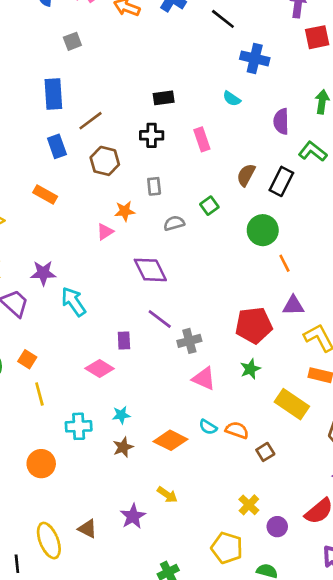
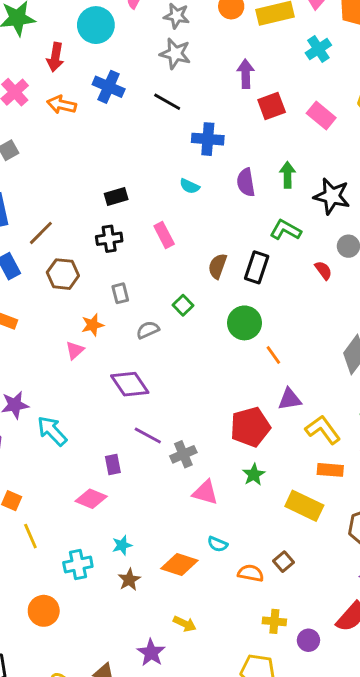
purple semicircle: (281, 121) -> (246, 182), moved
orange semicircle: (237, 430) -> (251, 573), moved
yellow cross: (249, 505) -> (274, 621), turned -30

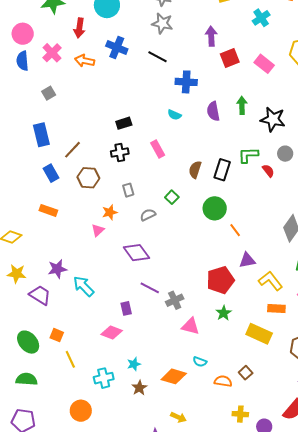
green L-shape: (285, 230) -> (248, 155), moved, turned -30

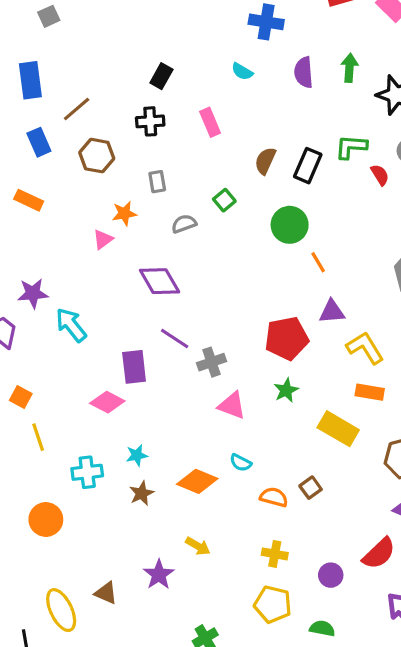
black rectangle: (124, 123) -> (161, 76), turned -49
purple rectangle: (126, 308) -> (134, 367), size x1.5
yellow cross: (240, 414) -> (275, 554), moved

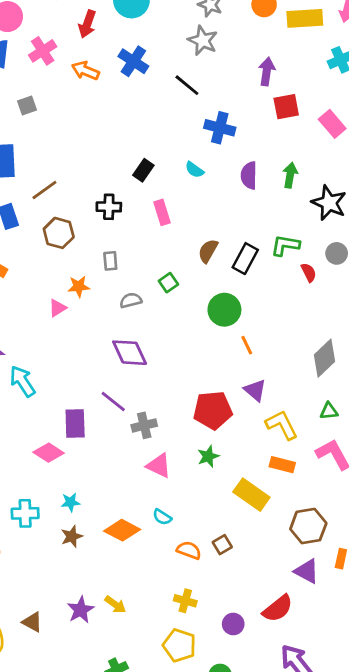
black rectangle: (161, 76) -> (143, 170), moved
purple diamond: (160, 281) -> (130, 353), moved
purple triangle: (332, 312) -> (255, 390), turned 40
yellow arrow: (198, 546) -> (115, 604), moved

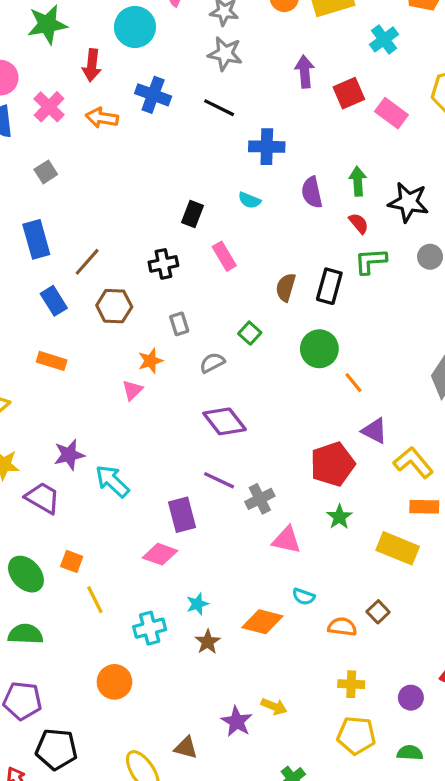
red square: (286, 107) -> (349, 93), moved
red semicircle: (309, 272) -> (359, 223), moved

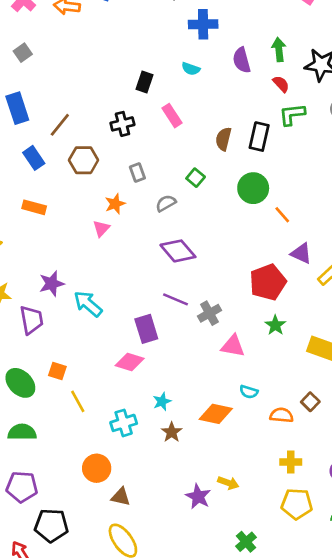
purple trapezoid: (43, 498) -> (31, 320), turned 52
brown triangle: (186, 748) -> (121, 497), moved

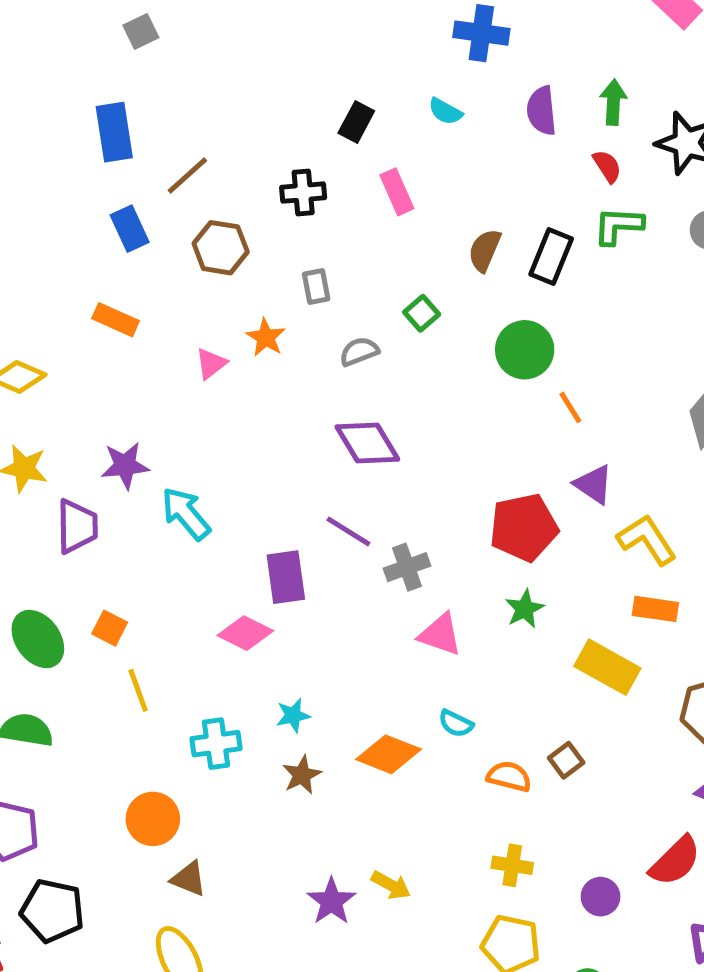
orange star: (115, 204) -> (266, 337), turned -30
pink triangle: (101, 228) -> (211, 363), moved

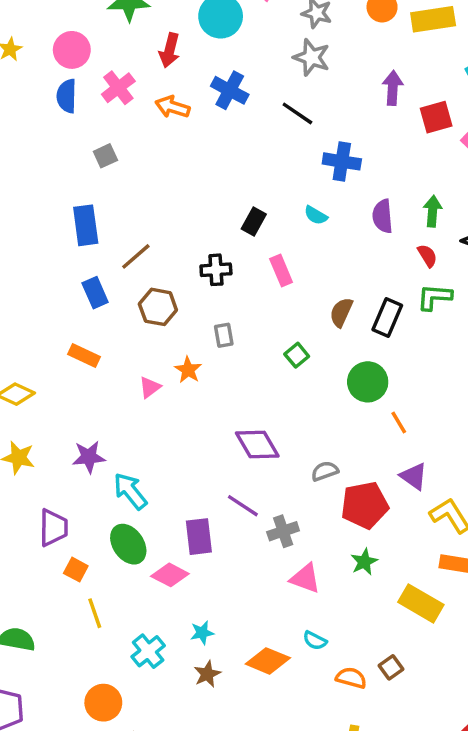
gray semicircle: (359, 352) -> (325, 471), moved
purple trapezoid: (77, 526) -> (53, 528), moved
green ellipse: (38, 639) -> (128, 544), moved
cyan cross: (216, 744) -> (148, 651), turned -32

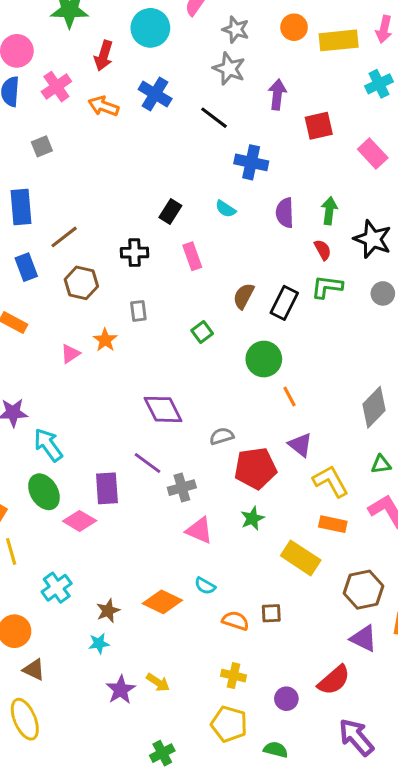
purple arrow: (393, 88) -> (277, 94), moved
red square: (436, 117) -> (319, 126), moved
cyan star: (202, 633) -> (99, 643), moved
brown square: (391, 667) -> (271, 613), turned 30

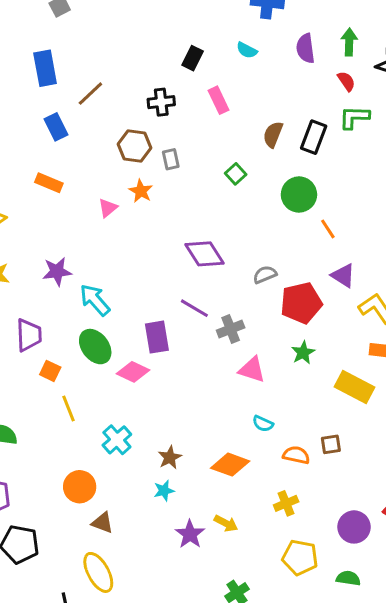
brown hexagon: (81, 283) -> (134, 146), moved
orange diamond: (162, 602) -> (230, 465), moved
yellow cross: (233, 676) -> (286, 503), moved, turned -30
purple circle: (286, 699) -> (354, 527), size x1.4

